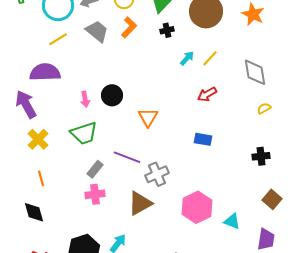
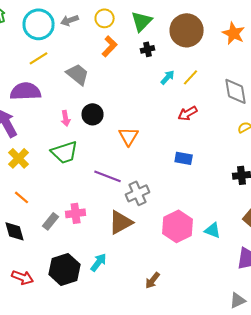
gray trapezoid: (97, 31) -> (78, 74), moved
gray rectangle: (95, 169) -> (51, 221), moved
orange line: (41, 178) -> (22, 197), turned -35
cyan triangle: (232, 221) -> (213, 230), moved

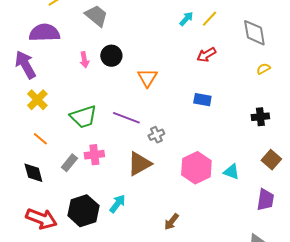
green trapezoid: (65, 152) -> (83, 117), moved
gray cross: (138, 193) -> (156, 135), size x0.7
red arrow: (23, 277) -> (41, 219), size x1.4

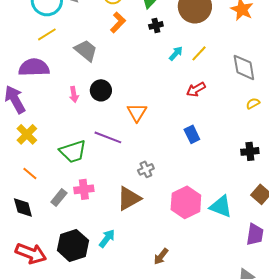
blue rectangle: (202, 100) -> (192, 134), turned 54
purple line: (126, 118) -> (108, 137), moved
cyan triangle: (231, 172) -> (221, 206), size x1.4

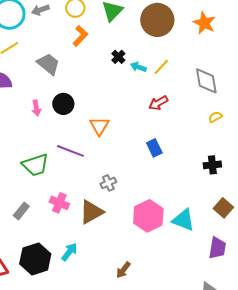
black cross: (156, 25) -> (118, 57), moved, turned -32
cyan arrow: (176, 53) -> (138, 67), turned -112
pink cross: (84, 189) -> (59, 203), moved, turned 30

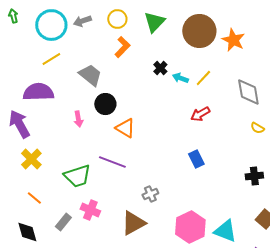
orange star: (204, 23) -> (233, 40), moved
black circle: (63, 104) -> (105, 104), moved
yellow semicircle: (215, 117) -> (257, 128), turned -120
orange triangle: (99, 126) -> (125, 128), moved, turned -30
pink cross: (59, 203) -> (90, 210), moved

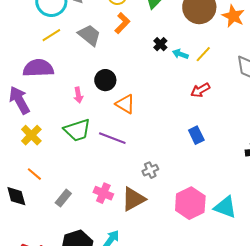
gray trapezoid: (90, 75) -> (89, 35), moved
green trapezoid: (77, 176) -> (77, 130), moved
pink cross: (90, 210) -> (103, 193), moved
black diamond: (27, 232) -> (16, 196), moved

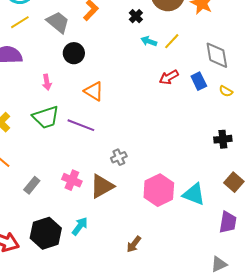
black cross: (160, 44) -> (136, 16), moved
black circle: (105, 80) -> (74, 53), moved
blue rectangle: (196, 135) -> (199, 81), moved

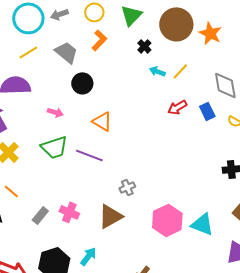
pink arrow: (47, 82) -> (55, 112), turned -63
pink cross: (72, 180) -> (69, 212), moved

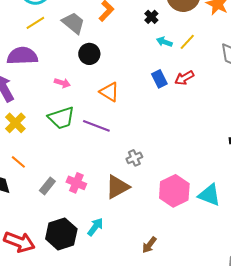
blue rectangle: (207, 111) -> (159, 79), moved

